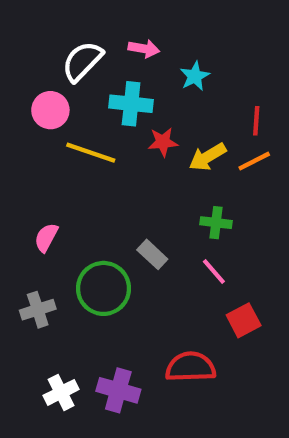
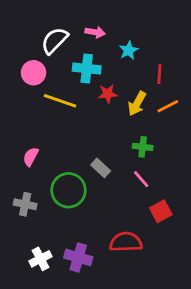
red line: (256, 121) -> (159, 74), moved
yellow arrow: (207, 157) -> (137, 104), turned -30
gray cross: (38, 310) -> (25, 204), turned 30

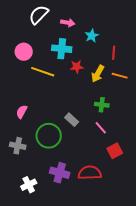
white semicircle: (54, 41) -> (39, 15), moved
orange line: (168, 106) -> (120, 76), turned 42
purple cross: (78, 257) -> (60, 173), moved

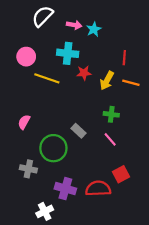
cyan star: (92, 36) -> (94, 29), moved
gray cross: (18, 146) -> (28, 169), moved
red square: (115, 151) -> (121, 174), moved
white cross: (29, 185) -> (45, 211), moved

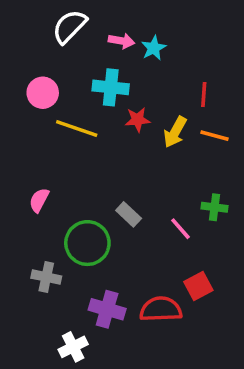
green cross: (111, 114) -> (214, 207), moved

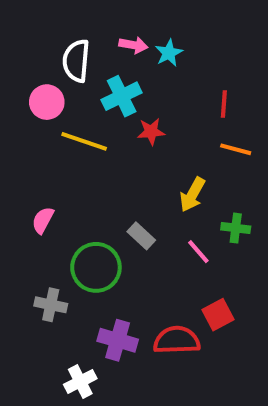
white semicircle: (70, 27) -> (76, 61), moved, turned -39
cyan cross: (111, 87) -> (122, 96), turned -32
yellow arrow: (175, 132) -> (192, 195), moved

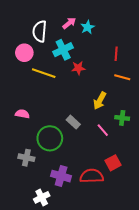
pink arrow: (133, 45) -> (69, 23), turned -48
pink semicircle: (43, 220) -> (22, 114), turned 72

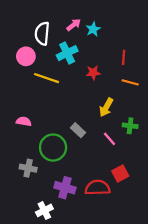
red star: (78, 68) -> (93, 73), moved

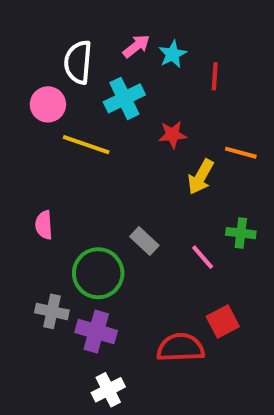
red line: (124, 57) -> (215, 76), moved
yellow arrow: (106, 107) -> (201, 177), moved
pink semicircle: (24, 121) -> (44, 225), turned -104
purple cross: (65, 188) -> (96, 332), moved
white cross: (44, 210) -> (108, 390), moved

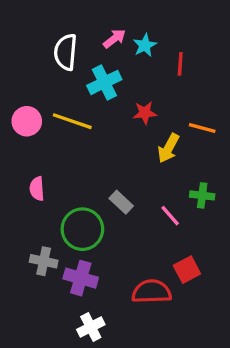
pink circle: (48, 104) -> (27, 121), moved

